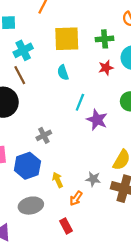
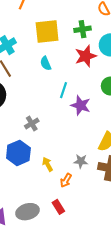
red star: (106, 68) -> (86, 56), size x1.5
gray ellipse: (31, 206) -> (27, 212), moved

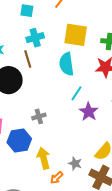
cyan semicircle: (46, 63) -> (67, 64), size x1.6
yellow arrow: (48, 164) -> (44, 158), size x1.5

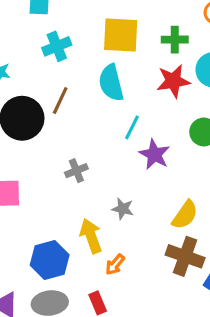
brown line: (28, 59) -> (60, 101), moved, turned 48
blue hexagon: (19, 141) -> (50, 260), moved
gray star: (75, 164) -> (123, 209), moved

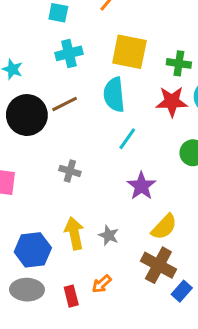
brown line: (60, 101) -> (65, 104), turned 30
purple star: (154, 154) -> (141, 186), moved
gray cross: (76, 171) -> (70, 171), turned 30
gray star: (123, 209) -> (109, 235), moved
orange arrow: (115, 265) -> (102, 284), moved

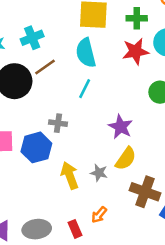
cyan cross: (69, 53) -> (32, 38), moved
cyan line: (127, 139) -> (85, 89), moved
yellow semicircle: (164, 227) -> (126, 159), moved
blue hexagon: (33, 250) -> (36, 147), moved

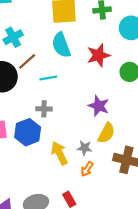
red star: (136, 51) -> (98, 55), moved
cyan line: (85, 89) -> (48, 78), moved, turned 60
orange arrow: (99, 215) -> (87, 169), moved

